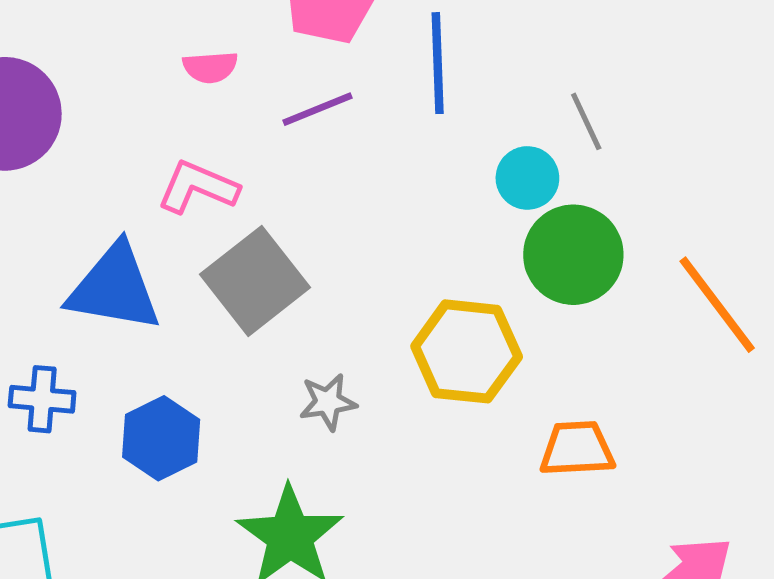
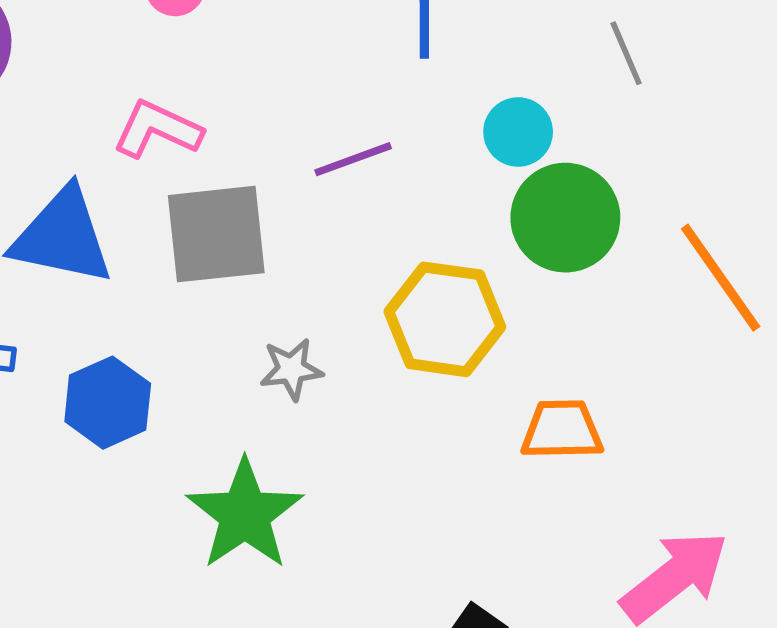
purple line: (317, 109) -> (353, 159), moved
gray line: (586, 121) -> (626, 53), moved
gray square: (255, 281) -> (216, 234), turned 30

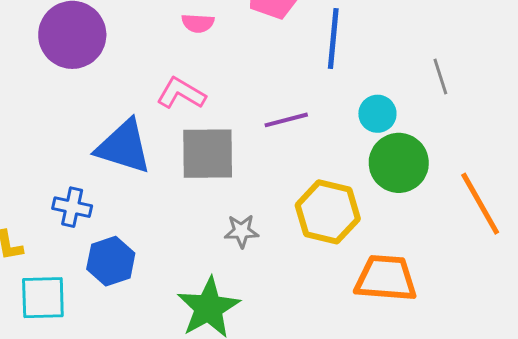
blue hexagon: (108, 403) -> (111, 261), moved
orange trapezoid: (562, 430) -> (386, 278), size x1.4

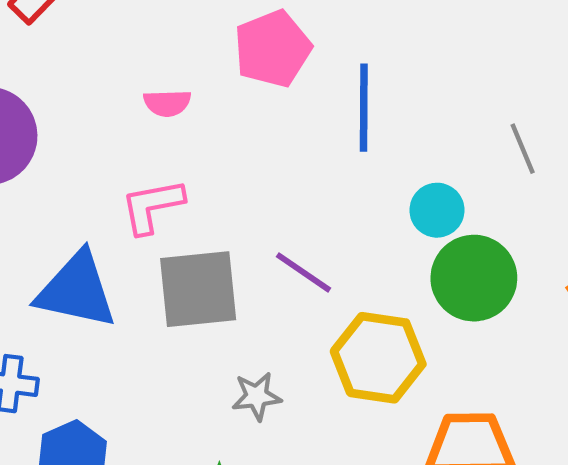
pink L-shape: (181, 93) -> (152, 206), turned -36
purple line: (286, 120) -> (304, 272), moved, turned 54

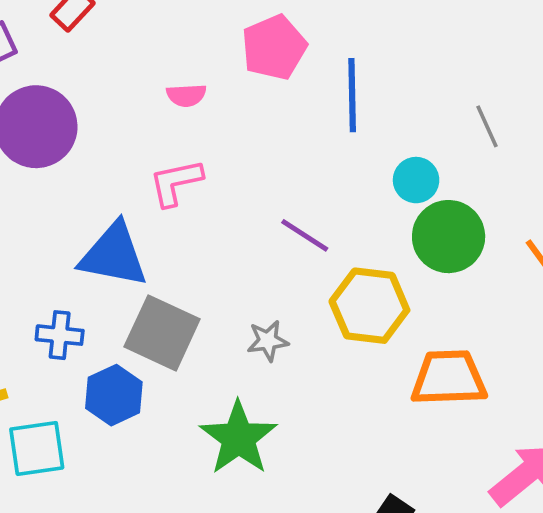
gray square: (198, 289) -> (162, 333), moved, turned 32

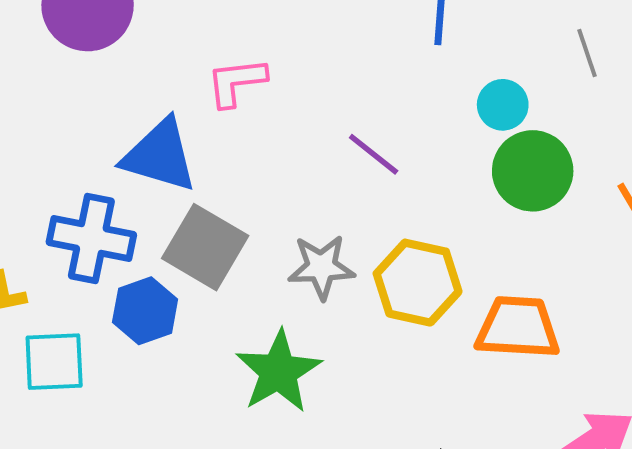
yellow hexagon: (369, 306) -> (418, 283), moved
blue cross: (60, 335) -> (91, 239), size x1.6
gray star: (268, 341) -> (321, 267), size x1.4

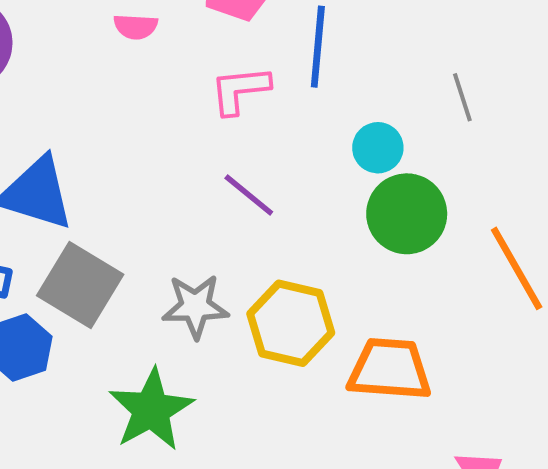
pink L-shape: (236, 82) -> (240, 90), moved

